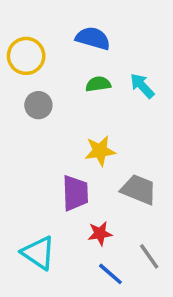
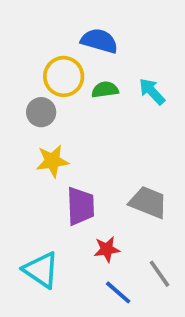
yellow circle: (26, 56) -> (64, 76), moved
yellow star: (100, 151) -> (52, 161), moved

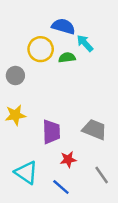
cyan arrow: (152, 92) -> (85, 43), moved
gray circle: (41, 112) -> (15, 76), moved
yellow star: (52, 161) -> (15, 115), moved
blue line: (118, 292) -> (61, 187), moved

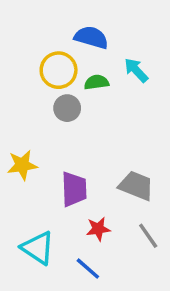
cyan arrow: (85, 43) -> (136, 70), moved
gray circle: (15, 76) -> (67, 108), moved
gray line: (102, 175) -> (148, 236), moved

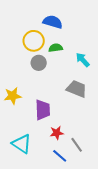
cyan arrow: (136, 70) -> (83, 60), moved
gray trapezoid: (136, 186) -> (77, 89), moved
gray line: (148, 236) -> (77, 145), moved
blue line: (88, 269) -> (60, 156), moved

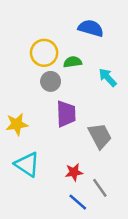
blue semicircle: (53, 22) -> (91, 28), moved
gray trapezoid: (77, 89) -> (100, 136), moved, turned 40
purple trapezoid: (43, 110) -> (66, 114), moved
cyan triangle: (22, 144) -> (27, 164), moved

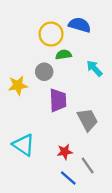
yellow circle: (44, 53) -> (51, 34), moved
yellow star: (17, 124) -> (18, 85), moved

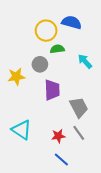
gray line: (88, 165) -> (79, 133), moved

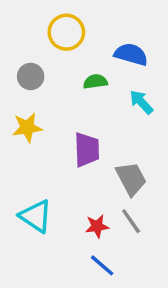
blue semicircle: (72, 22) -> (131, 54), moved
yellow circle: (46, 31) -> (66, 32), moved
gray circle: (40, 64) -> (31, 76), moved

